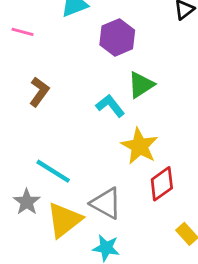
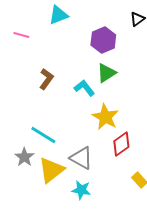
purple hexagon: (117, 37) -> (103, 40), moved
brown L-shape: (39, 92) -> (46, 79), moved

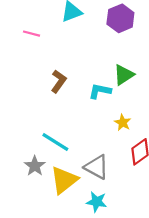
purple hexagon: (103, 40) -> (120, 18), moved
cyan L-shape: (84, 88) -> (100, 91), turned -40
yellow star: (105, 117) -> (123, 123), size x0.6

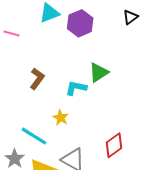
purple hexagon: (120, 18) -> (80, 23), moved
yellow star: (123, 123) -> (61, 118), moved

